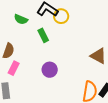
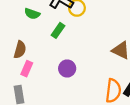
green rectangle: (43, 35) -> (58, 30), turned 64

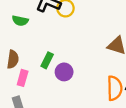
green rectangle: (58, 30) -> (47, 60), moved

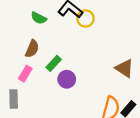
brown semicircle: (13, 59) -> (32, 49), moved

